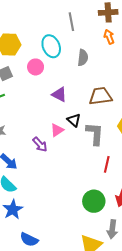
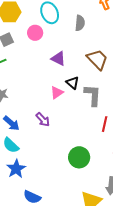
brown trapezoid: (100, 96) -> (97, 59), turned 55
purple arrow: (40, 144) -> (43, 120), moved
green circle: (94, 201) -> (79, 157), moved

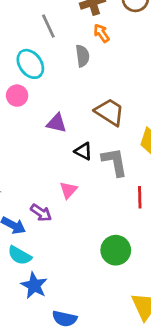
gray semicircle: (80, 23) -> (82, 56), moved
pink triangle: (57, 93) -> (68, 190), moved
purple arrow: (43, 120) -> (41, 213), moved

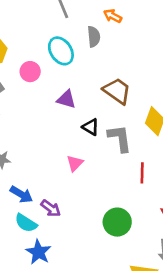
orange arrow: (101, 33) -> (113, 16), turned -30
cyan ellipse: (30, 64) -> (61, 51), moved
purple arrow: (41, 213) -> (51, 208), moved

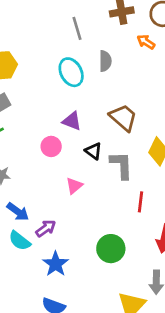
orange arrow: (113, 16) -> (146, 42), moved
pink circle: (30, 72) -> (51, 146), moved
purple arrow: (51, 208) -> (46, 228), turned -78
blue star: (38, 252) -> (56, 264), moved

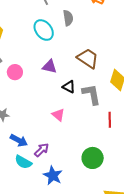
pink circle: (51, 146) -> (15, 72), moved
pink triangle: (74, 186) -> (58, 115), turned -32

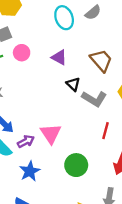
gray semicircle: (68, 18) -> (93, 13), turned 42
gray L-shape: (91, 94) -> (94, 99), turned 115
pink triangle: (58, 115) -> (51, 134), moved, size x1.5

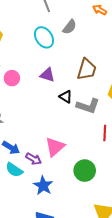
brown trapezoid: (101, 60) -> (87, 69), turned 70
pink triangle: (51, 134) -> (55, 147), turned 35
purple arrow: (26, 141) -> (34, 159), turned 70

